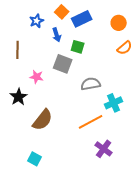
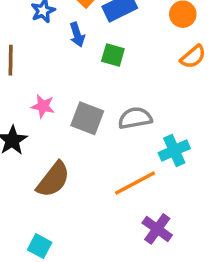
gray square: (63, 64) -> (87, 118), moved

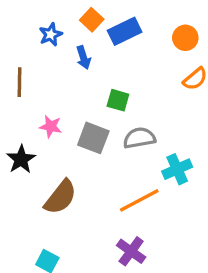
green square: (113, 55) -> (118, 100), moved
purple cross: (157, 229) -> (131, 251), moved

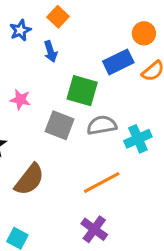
blue rectangle: (125, 31) -> (118, 62), moved
green square: (118, 100) -> (82, 91), size x1.5
pink star: (51, 126) -> (20, 100), moved
cyan cross: (177, 169) -> (138, 139), moved

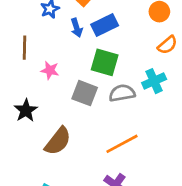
blue rectangle: (118, 62) -> (105, 25), moved
cyan cross: (138, 139) -> (154, 81), moved

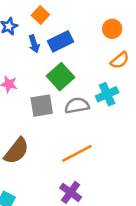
green square: (105, 62) -> (61, 77), turned 32
gray square: (85, 93) -> (42, 106), turned -30

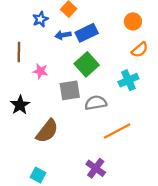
blue arrow: (34, 44) -> (63, 35), turned 98
gray semicircle: (77, 106) -> (96, 103), moved
orange line: (77, 153) -> (117, 131), moved

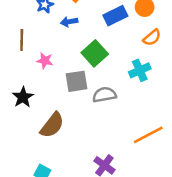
blue rectangle: (87, 33) -> (115, 16), moved
orange line: (117, 131) -> (148, 135), moved

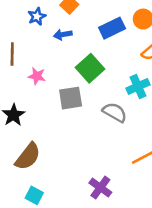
gray semicircle: (104, 95) -> (115, 112), moved, turned 40
brown semicircle: (52, 125) -> (28, 156), moved

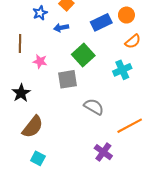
gray semicircle: (115, 112) -> (94, 107), moved
purple cross: (100, 188) -> (103, 152), moved

